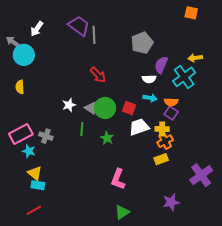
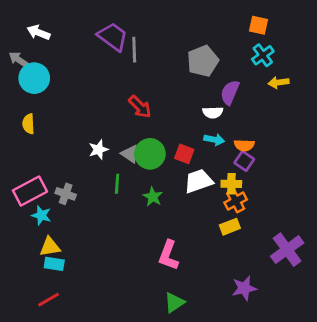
orange square: (191, 13) -> (259, 25), moved
white arrow: (37, 29) -> (38, 32), moved, turned 77
cyan cross: (184, 77) -> (263, 55), moved, size x0.7
yellow triangle: (35, 173) -> (50, 247), turned -49

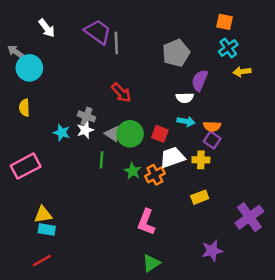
white arrow: (38, 32) -> (47, 28), moved, turned -150
gray cross: (66, 194) -> (87, 116), moved
orange cross: (236, 201) -> (155, 175), moved
cyan star: (41, 215) -> (62, 133), moved

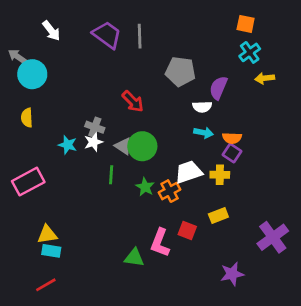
gray line: (116, 43) -> (140, 36), moved
gray pentagon: (176, 53) -> (180, 71), moved, turned 30
red square: (160, 134) -> (187, 230), moved
green triangle: (151, 263) -> (134, 258), moved, turned 42

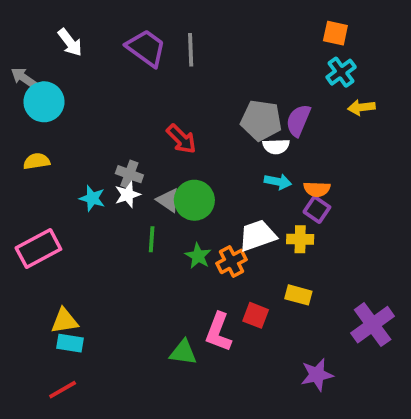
gray pentagon: (180, 71) -> (261, 120), moved
yellow semicircle: (27, 118) -> (37, 161), turned 84
yellow rectangle: (218, 216) -> (298, 295), turned 36

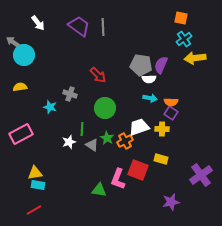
yellow arrow: (361, 107) -> (195, 58), size x1.5
white star: (128, 195) -> (69, 142), moved
gray triangle: (168, 200) -> (92, 145), moved
red square: (256, 315) -> (138, 170), size x1.5

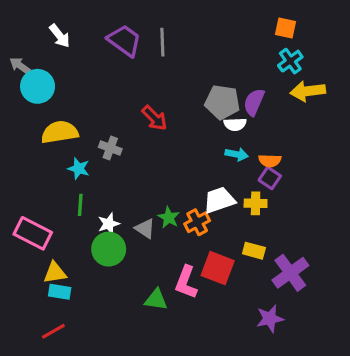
yellow semicircle: (20, 87) -> (60, 132), moved, size x1.6
green circle: (105, 108) -> (109, 249), moved
green line: (82, 129) -> (80, 205), moved
pink rectangle: (21, 134) -> (33, 233), moved, turned 55
purple cross: (201, 175) -> (290, 273), moved

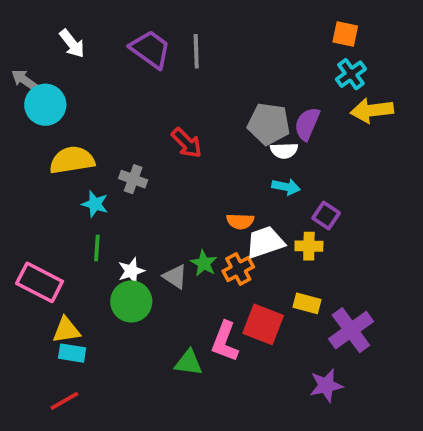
orange semicircle: (270, 161) -> (240, 221), moved

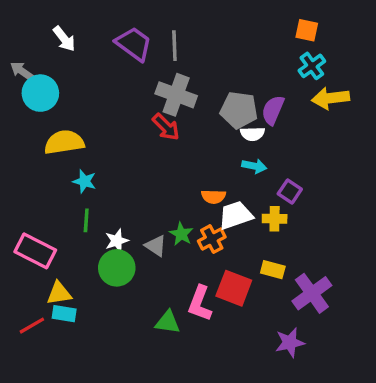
gray cross: (133, 179) -> (176, 95), moved, size x1.6
red line: (64, 401) -> (32, 326), moved

